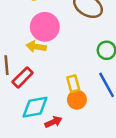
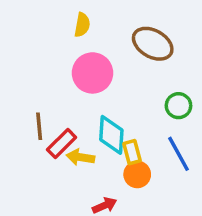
yellow arrow: (36, 47) -> (80, 157), moved
cyan diamond: (35, 107) -> (111, 135), moved, turned -76

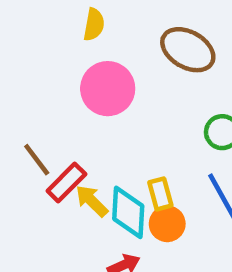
brown line: (39, 126) -> (37, 160), turned -32
cyan diamond: (111, 135) -> (128, 212), moved
yellow arrow: (80, 157) -> (92, 201), turned 36

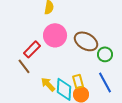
brown ellipse: (188, 50) -> (86, 41), moved
red rectangle: (66, 183) -> (32, 49), moved

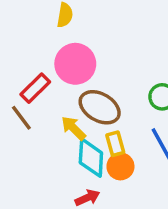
brown ellipse: (86, 41) -> (100, 107), moved
yellow arrow: (48, 84) -> (74, 128), moved

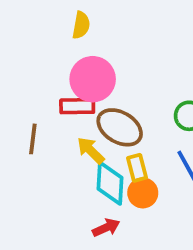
red rectangle: (35, 88) -> (77, 106), moved, turned 44
brown line: (21, 118) -> (33, 139), turned 44

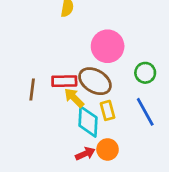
pink circle: (93, 79) -> (108, 46), moved
red rectangle: (77, 106) -> (64, 81), moved
orange circle: (143, 193) -> (108, 149), moved

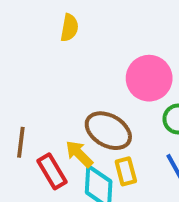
pink circle: (108, 46) -> (149, 78), moved
red rectangle: (64, 81) -> (52, 171), moved, turned 60

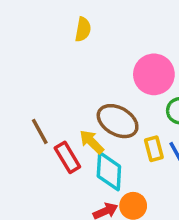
brown line: (21, 142) -> (40, 131), turned -36
yellow rectangle: (126, 171) -> (154, 149), moved

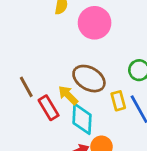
pink circle: (154, 74) -> (95, 23), moved

